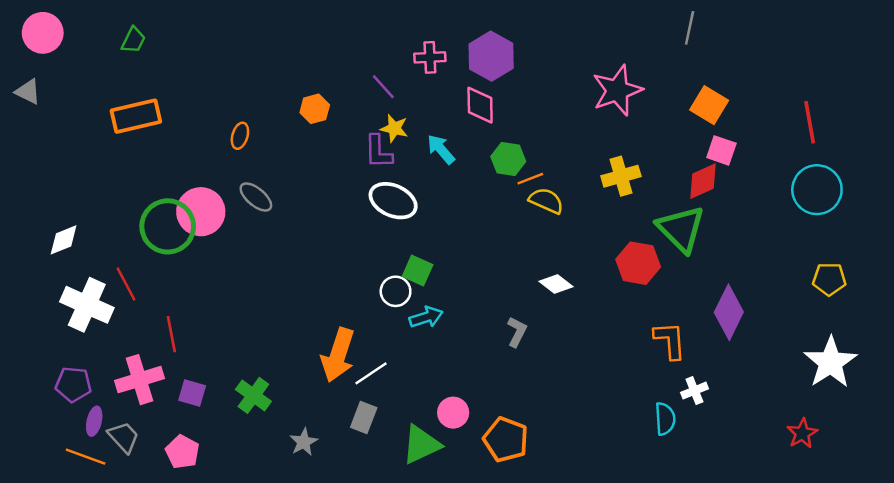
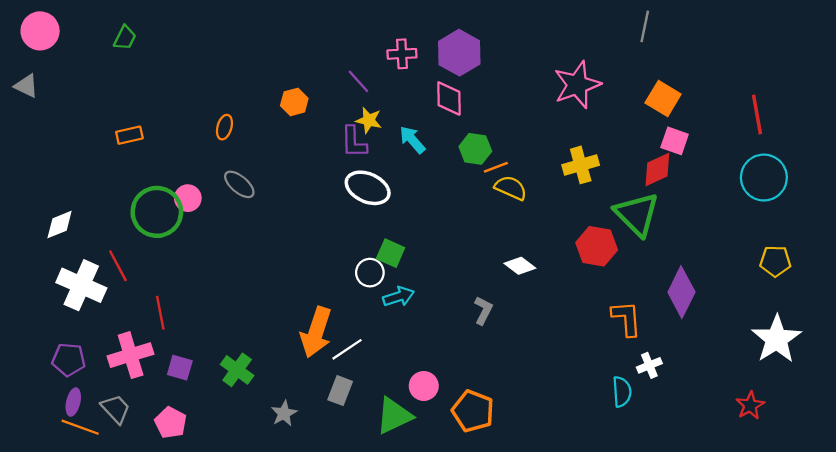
orange rectangle: (136, 116) -> (129, 135), moved, size x0.6
pink circle: (201, 212) -> (188, 198), size x0.6
purple ellipse: (94, 421) -> (73, 402), moved

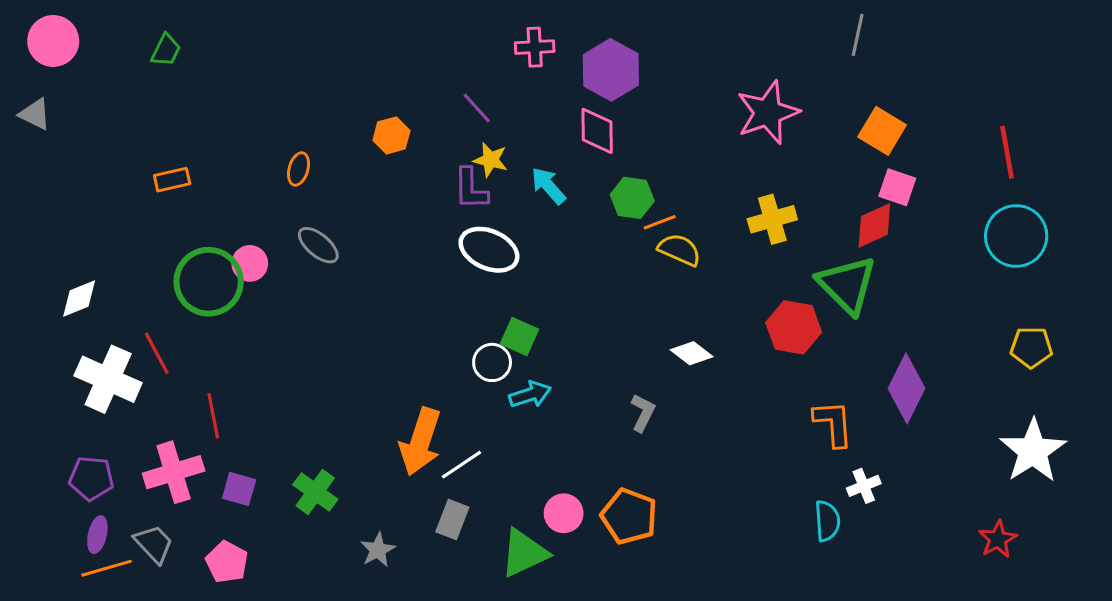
pink cross: (402, 54) -> (535, 47), moved
orange pentagon: (473, 411) -> (629, 516), moved
orange line: (80, 427) -> (107, 568), turned -36

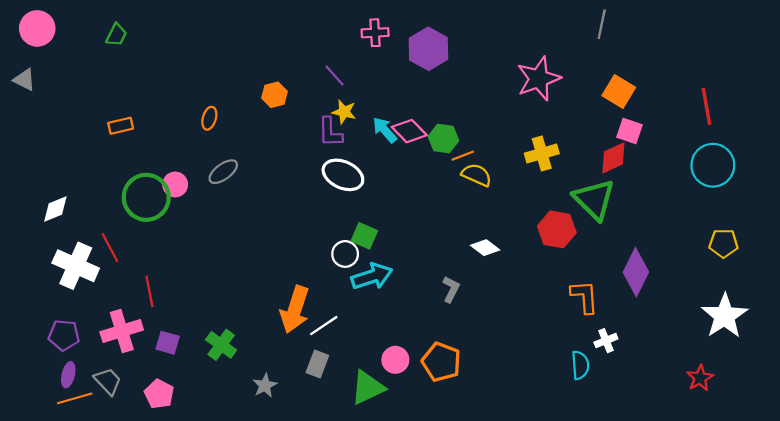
pink diamond: (597, 131) -> (409, 131), moved, turned -44
gray ellipse: (318, 245) -> (223, 172), turned -76
cyan arrow: (530, 394) -> (372, 276), size x1.4

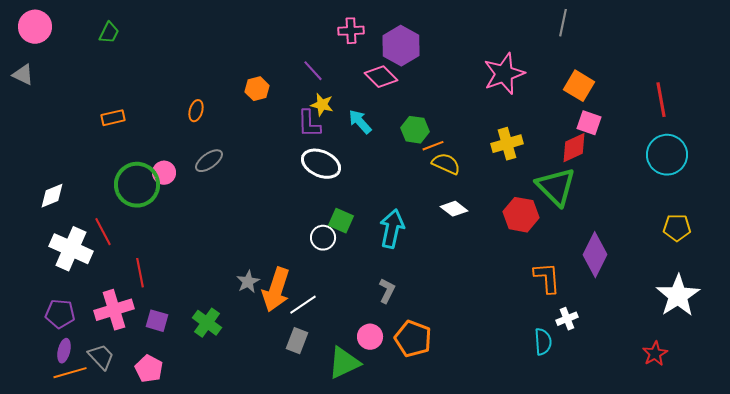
pink diamond: (409, 131) -> (381, 77), moved
white diamond: (485, 248) -> (454, 209), moved
cyan arrow: (372, 276) -> (392, 229), moved, turned -60
gray L-shape: (451, 289) -> (387, 291), moved
gray star: (265, 385) -> (248, 282), moved

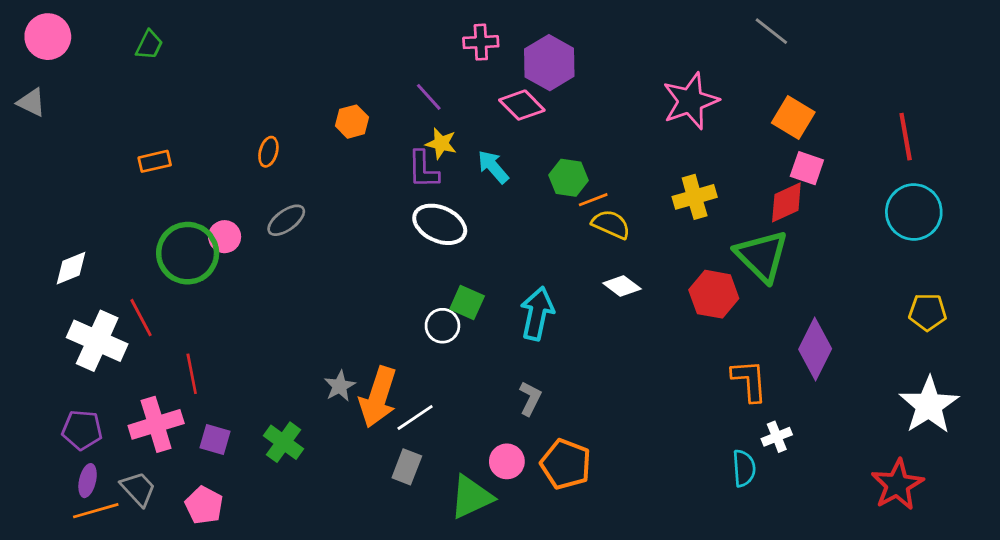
gray line: (563, 23) -> (771, 31), turned -64
red star: (655, 354) -> (897, 485), size x1.5

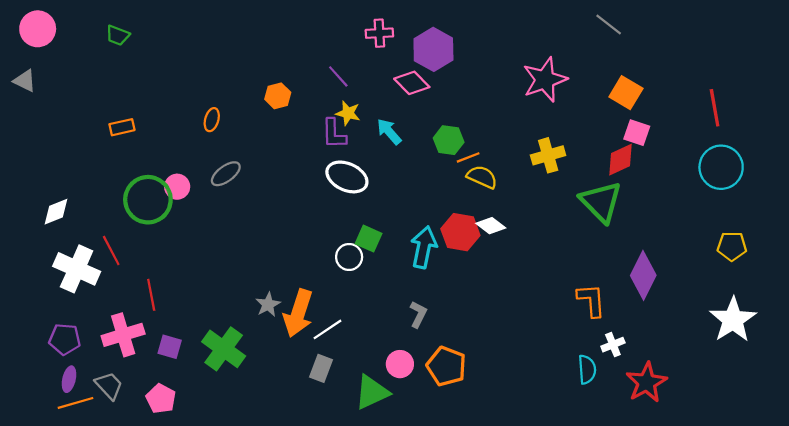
green trapezoid: (149, 45) -> (118, 35), turned 85
red hexagon: (714, 294) -> (460, 232), moved
green cross: (283, 442) -> (224, 349), size x1.4
red star: (897, 485) -> (646, 382), moved

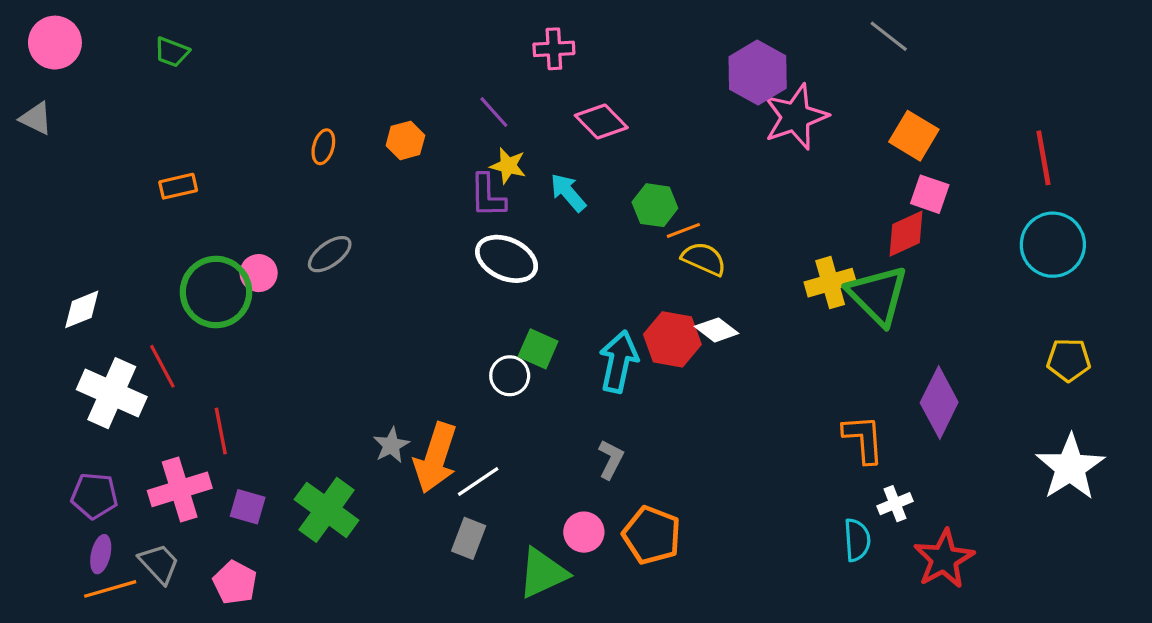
purple hexagon: (433, 49) -> (758, 73), moved
orange ellipse: (212, 120) -> (323, 147), moved
yellow cross: (548, 155) -> (830, 283), moved

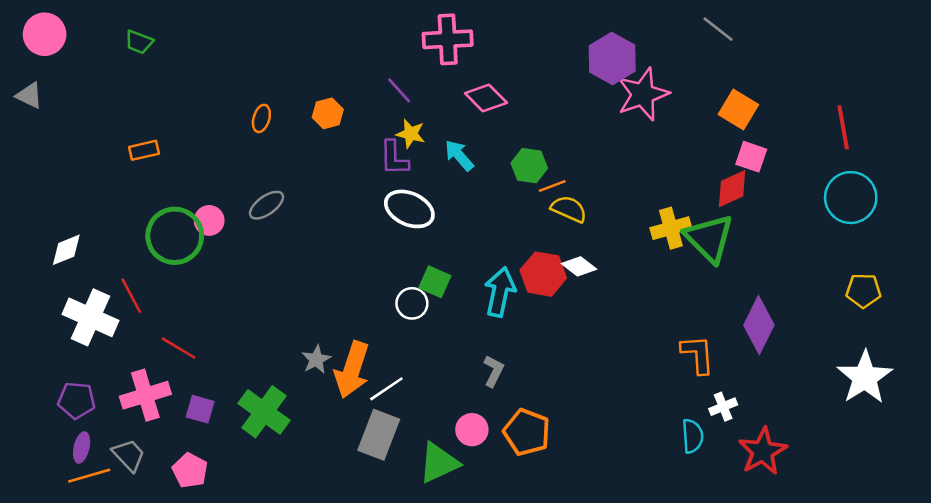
pink cross: (554, 49) -> (448, 39), size x1.5
red line: (221, 431) -> (179, 348), turned -48
gray rectangle: (469, 538) -> (379, 435), size x1.5

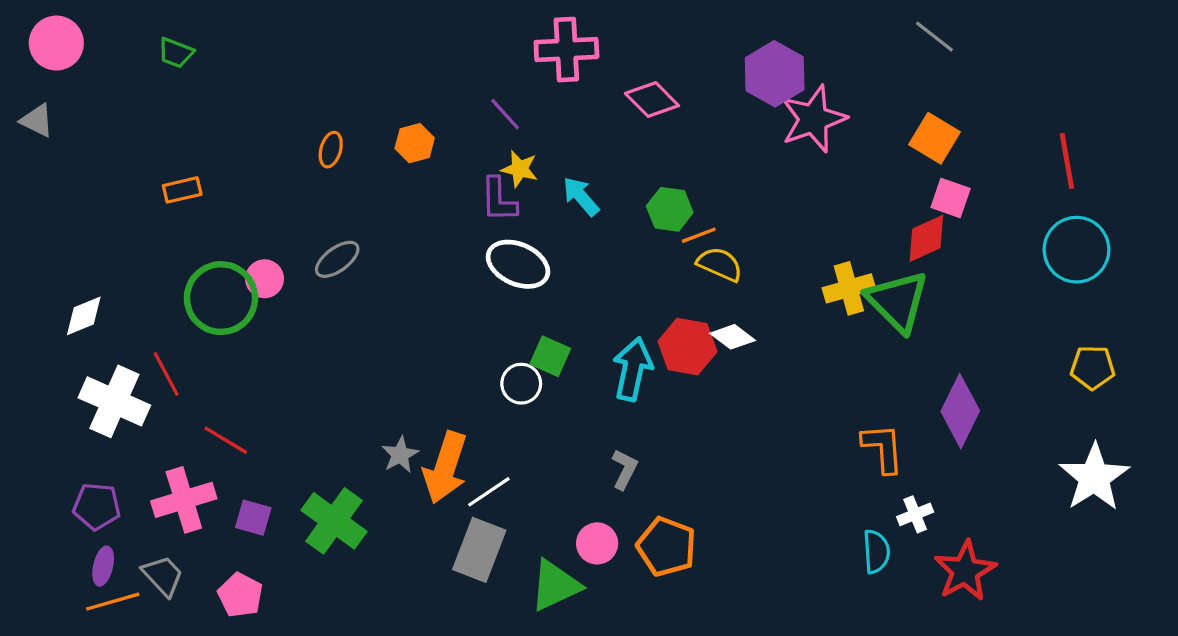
gray line: (718, 29) -> (934, 37), moved
pink diamond: (486, 98) -> (652, 100), moved

